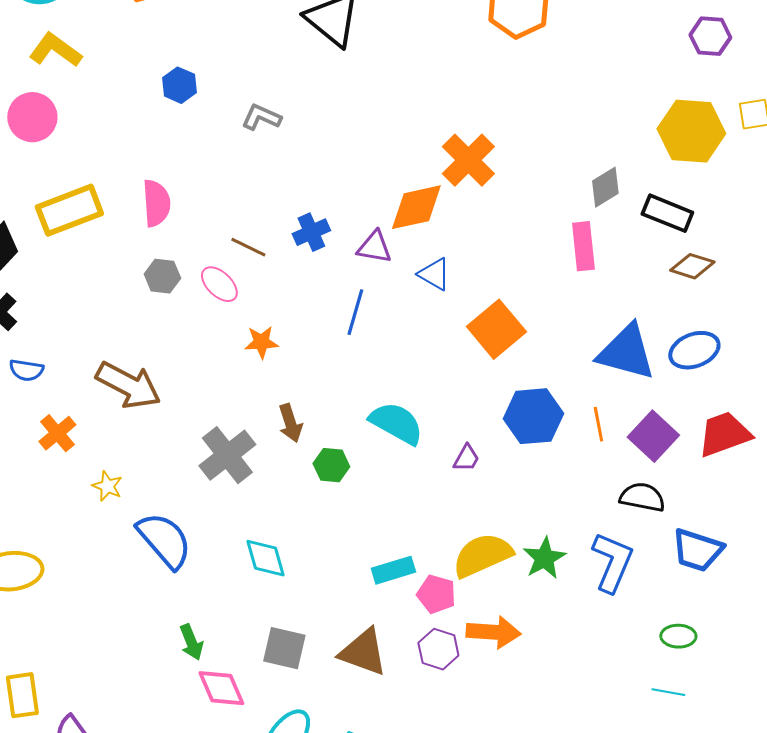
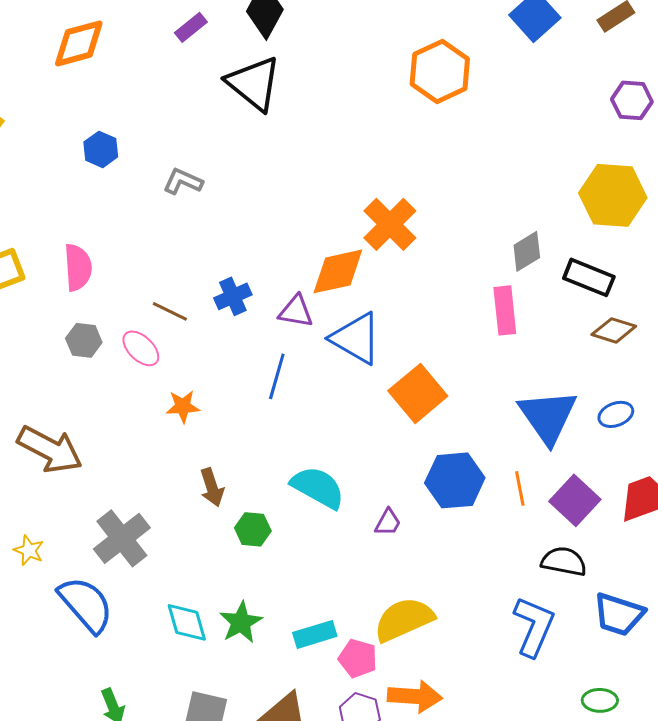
blue triangle: (434, 274) -> (356, 338), size x1.6
blue ellipse: (694, 350) -> (616, 414), size x0.7
blue triangle: (626, 352) -> (548, 416), turned 40
gray cross: (227, 455) -> (122, 538), moved
green star: (544, 558) -> (241, 622), moved

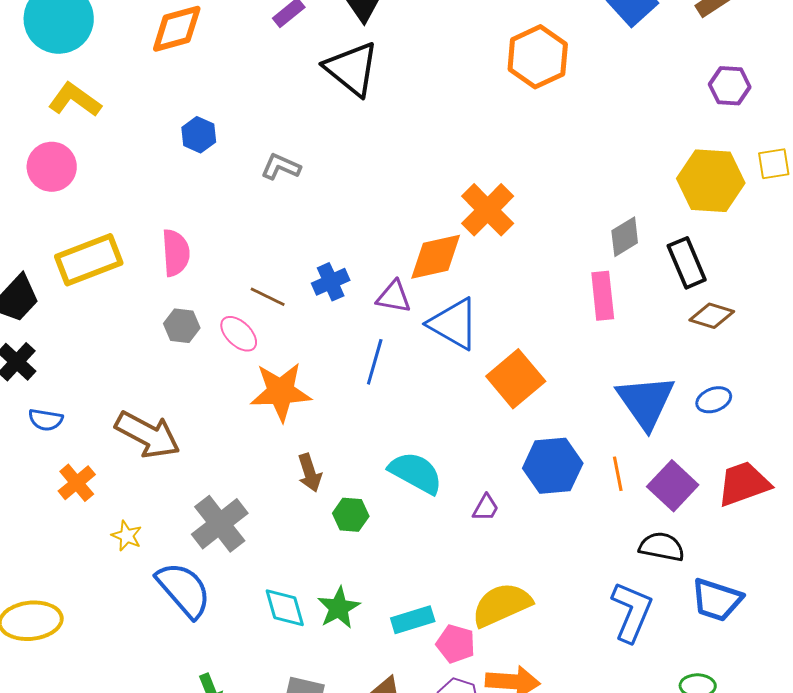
black rectangle: (589, 277) -> (687, 263), turned 45
orange star: (183, 406) -> (281, 392), size x1.8

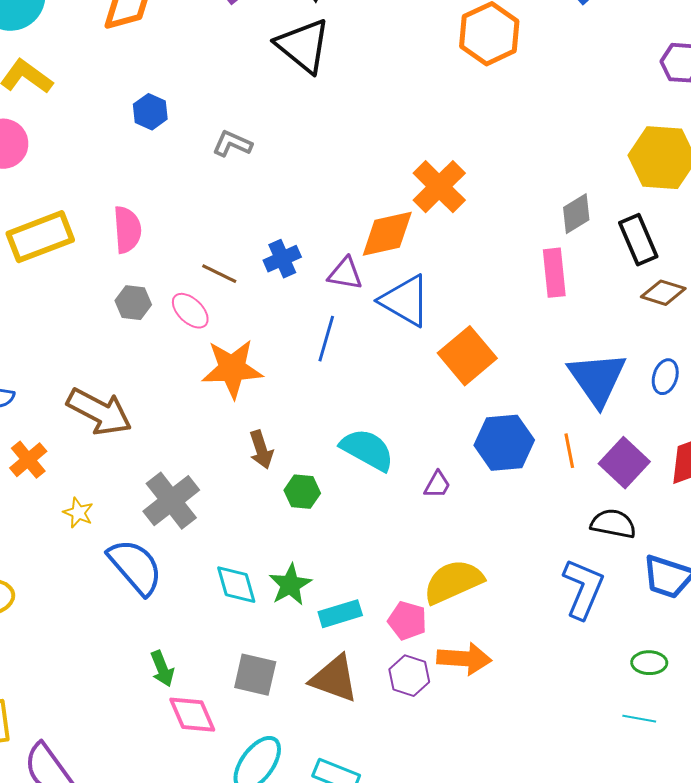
blue ellipse: (714, 400) -> (665, 377), turned -52
cyan rectangle: (413, 620) -> (340, 614), moved

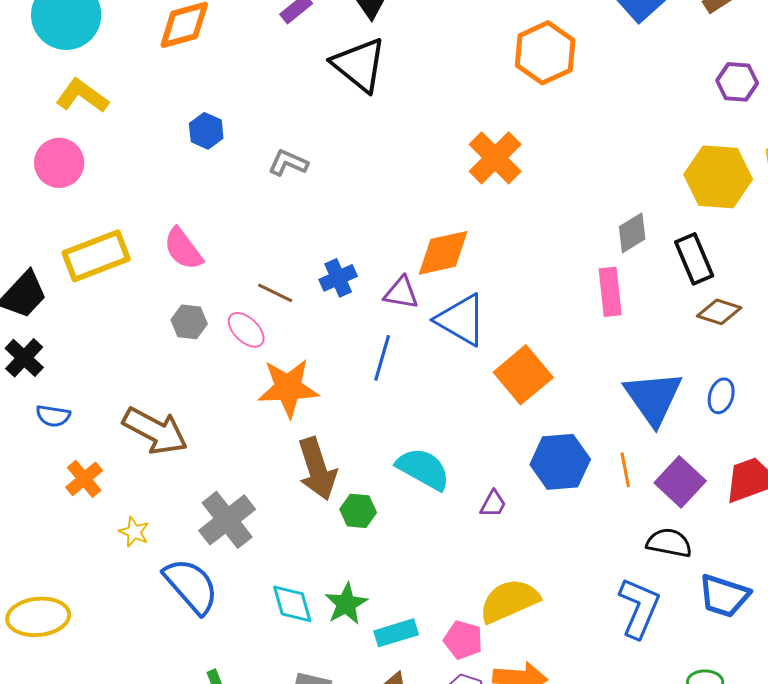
orange cross: (439, 187) -> (495, 158), moved
pink semicircle: (127, 230) -> (183, 249), turned 147
brown arrow: (261, 450) -> (317, 469), size x1.6

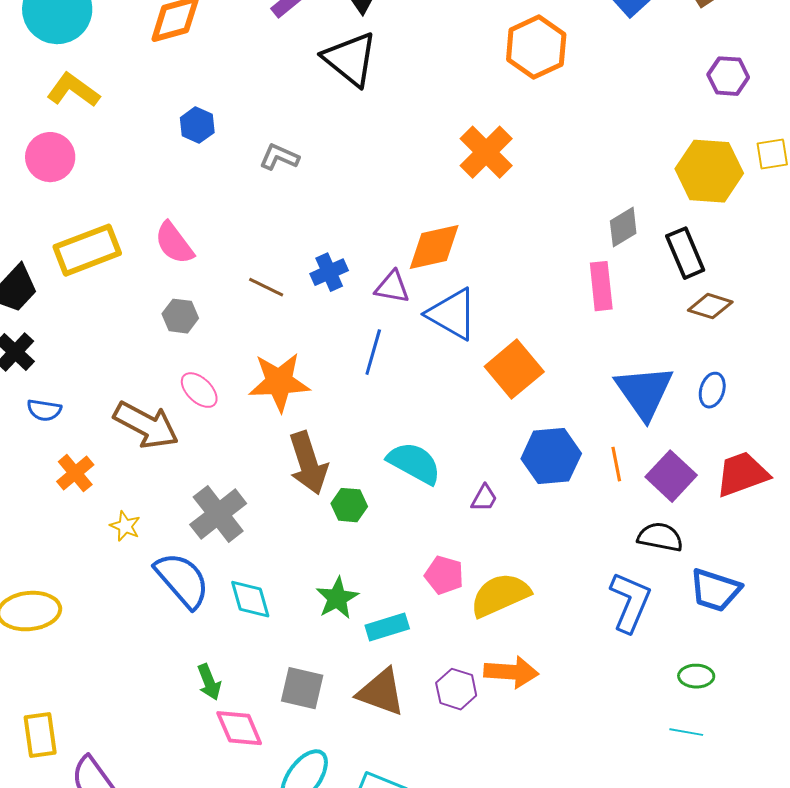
pink ellipse: (246, 330) -> (199, 390), moved
cyan diamond: (292, 604) -> (250, 599), moved
pink pentagon: (463, 640) -> (444, 575), moved

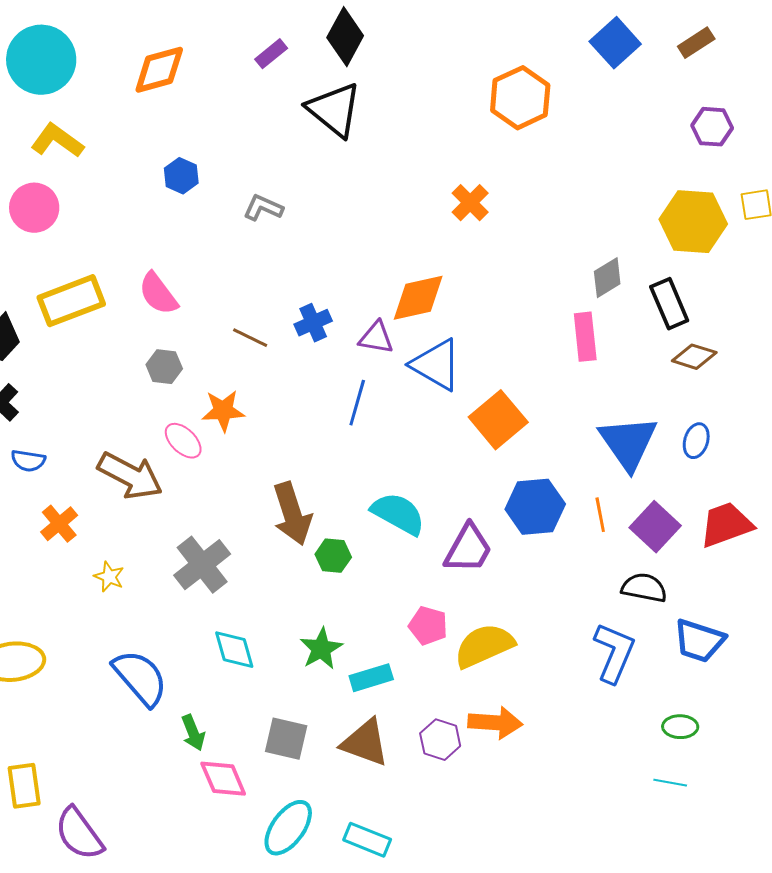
orange cross: (486, 152) -> (470, 203), size x0.7
orange star: (279, 382) -> (223, 411), moved, size x0.7
purple trapezoid: (484, 498) -> (468, 549), size x1.8
blue semicircle: (182, 580) -> (140, 678), moved

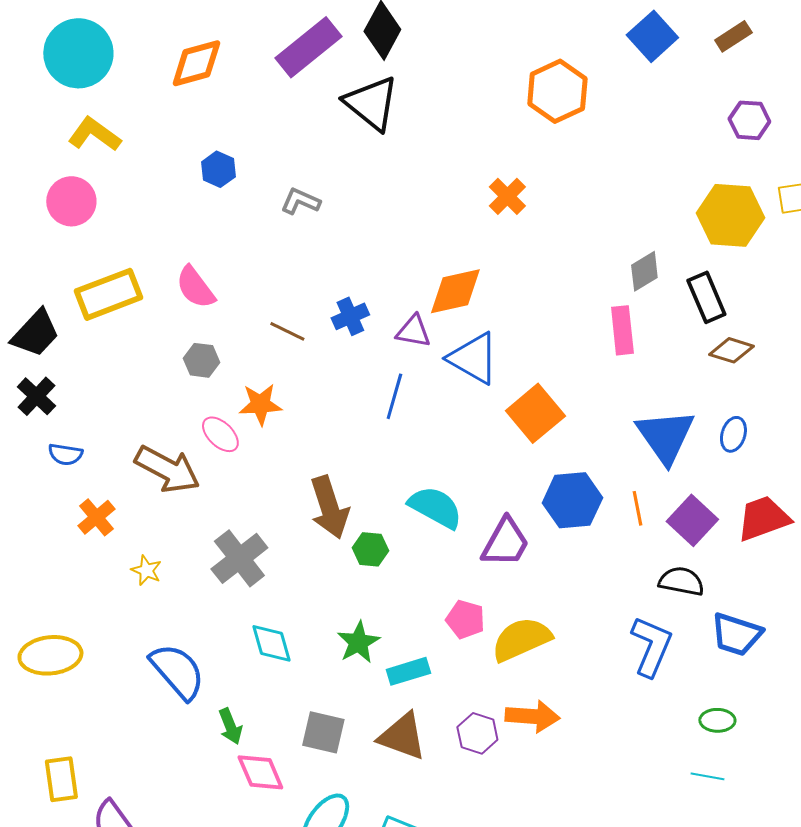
purple rectangle: (271, 54) -> (308, 47), size x2.0

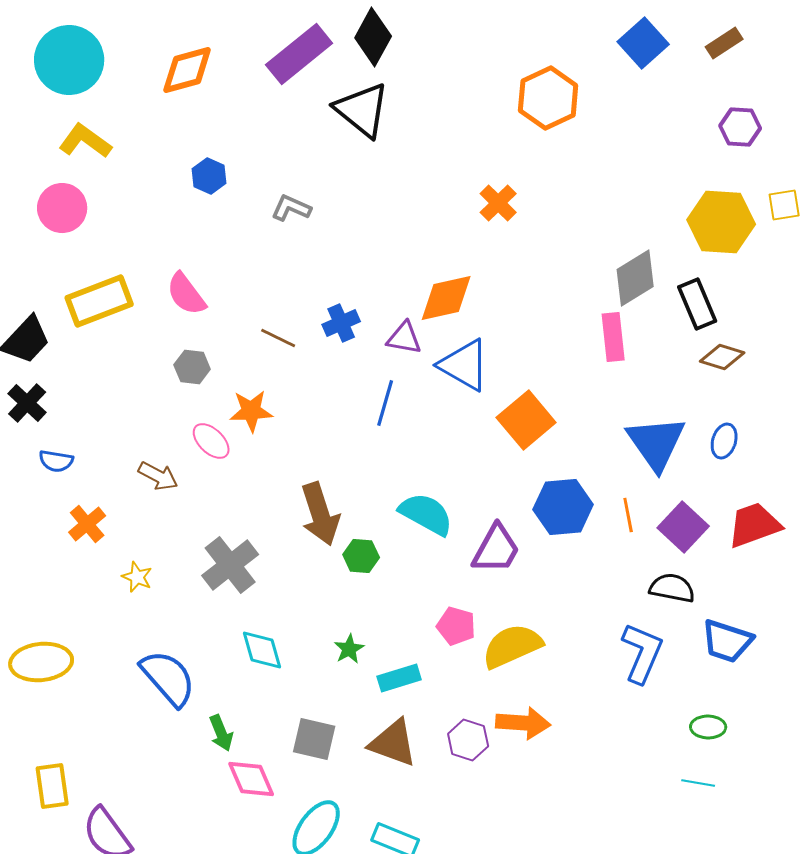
gray diamond: (644, 271) -> (635, 278), size x1.4
brown arrow: (167, 469) -> (158, 476), size x0.6
green star: (358, 642) -> (349, 649), size x0.7

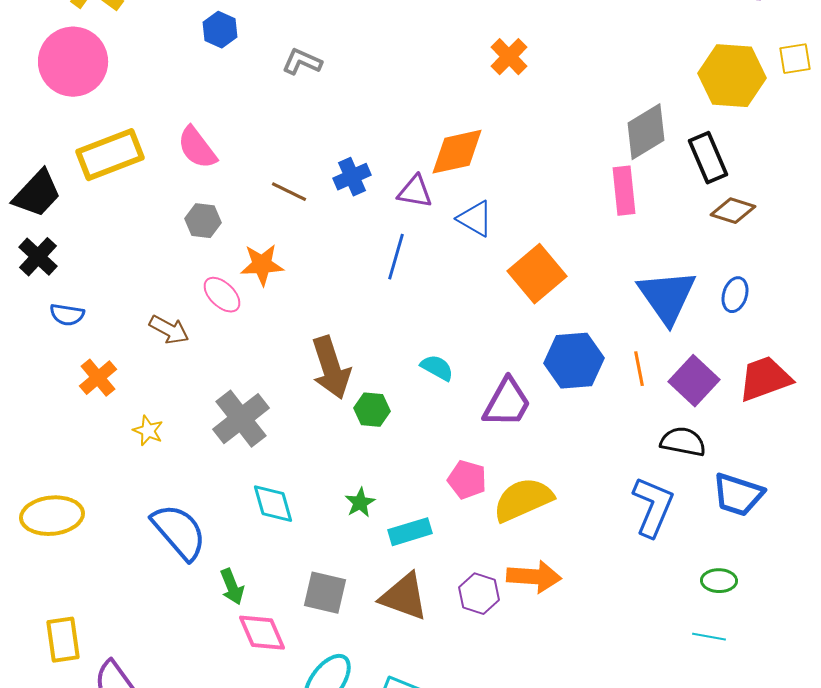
pink circle: (62, 208) -> (73, 62), size x1.4
blue triangle: (464, 365) -> (475, 219), size x0.7
cyan semicircle: (426, 514) -> (437, 368), size x0.6

